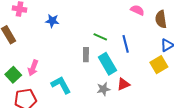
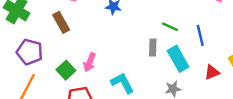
red triangle: (123, 84) -> (212, 72), moved

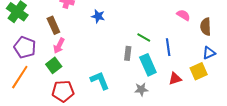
pink arrow: (90, 62) -> (59, 46), moved

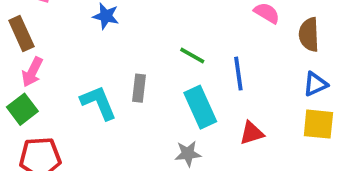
gray rectangle: (128, 53) -> (139, 88), moved
yellow square: (199, 71) -> (318, 124), moved, turned 30
cyan L-shape: (100, 81) -> (98, 103), moved

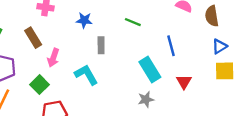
green line: (192, 56) -> (133, 22), moved
pink arrow: (32, 72) -> (53, 58), moved
gray rectangle: (139, 88) -> (101, 45), moved
red triangle: (252, 133) -> (184, 82), turned -35

